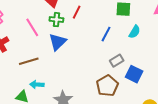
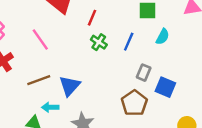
green cross: (56, 20) -> (99, 42), moved, turned 32
blue triangle: (58, 42) -> (70, 86), moved
gray rectangle: (117, 61) -> (144, 73), turned -32

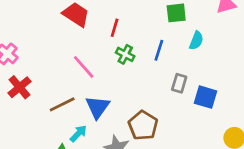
pink line: (40, 40) -> (84, 67), moved
brown pentagon: (134, 103) -> (143, 125), moved
cyan arrow: (50, 107) -> (78, 134), turned 140

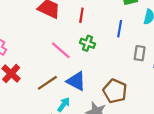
green cross: (125, 54) -> (88, 43), moved
blue triangle: (98, 107) -> (76, 81), turned -30

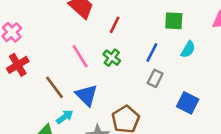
gray rectangle: (140, 53) -> (155, 78), moved
brown line: (47, 83) -> (54, 87), turned 70

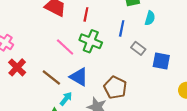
green cross: (112, 58) -> (91, 41), size x1.5
gray rectangle: (155, 78) -> (138, 48), moved, turned -64

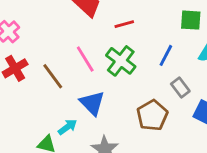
red line: (86, 14) -> (124, 24), turned 48
brown line: (51, 77) -> (53, 76), moved
brown pentagon: (115, 88) -> (152, 115), moved

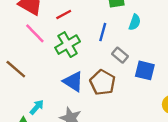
pink line: (85, 59) -> (35, 33), moved
green cross: (121, 61) -> (68, 45), turned 35
blue triangle: (92, 103) -> (73, 82), moved

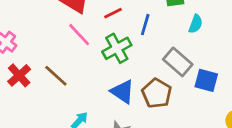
blue line: (103, 32) -> (145, 25), moved
gray rectangle: (120, 55) -> (178, 62), size x1.5

